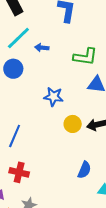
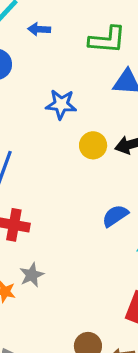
blue semicircle: (84, 170) -> (115, 216), turned -144

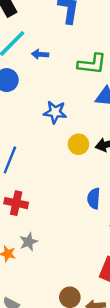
blue semicircle: (115, 216) -> (94, 199), turned -54

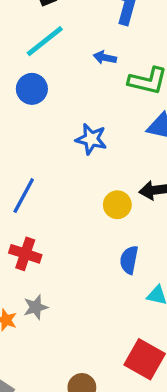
blue arrow: (40, 54) -> (105, 58), moved
yellow circle: (78, 144) -> (117, 205), moved

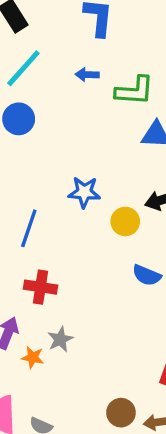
blue star: (91, 139) -> (84, 192), moved
blue semicircle: (129, 260) -> (147, 275), turned -68

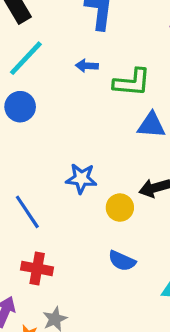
blue line: (29, 228) -> (27, 212), turned -54
blue semicircle: (147, 275) -> (122, 261), moved

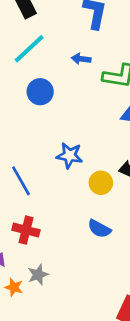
blue circle: (20, 107) -> (40, 92), moved

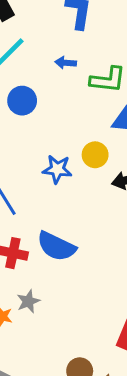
yellow circle: (101, 183) -> (95, 155), moved
blue semicircle: (99, 229) -> (56, 246), moved, size x1.5

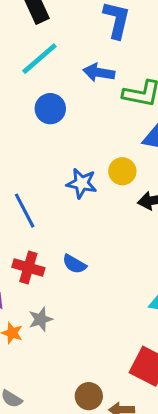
blue arrow: (66, 63) -> (99, 72), size x1.4
blue semicircle: (56, 246) -> (74, 264), size x0.6

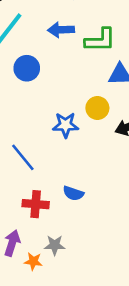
gray star: (41, 319) -> (55, 245), turned 30

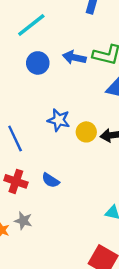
blue arrow: (61, 30) -> (74, 57), moved
yellow circle: (97, 108) -> (86, 132), moved

